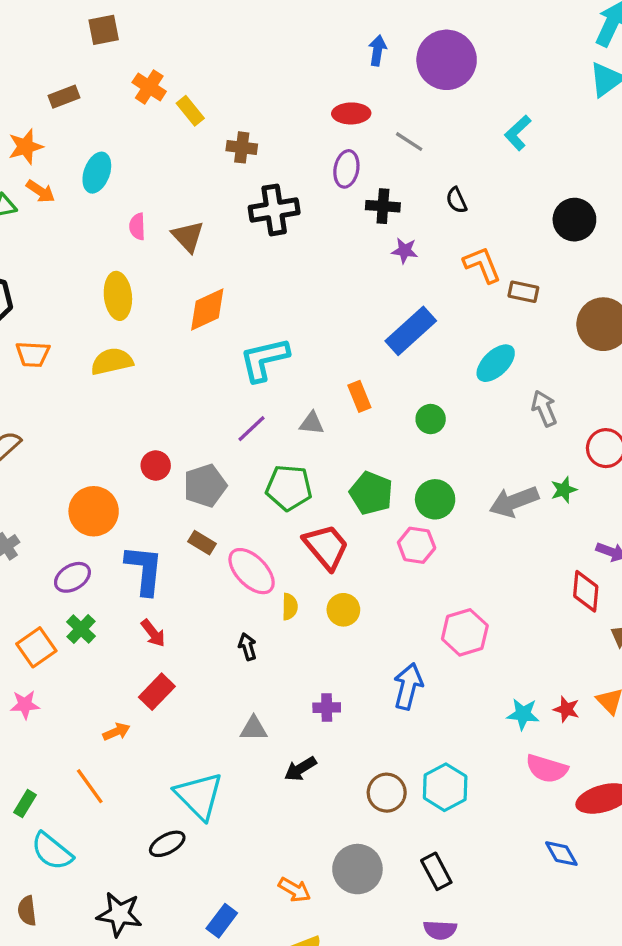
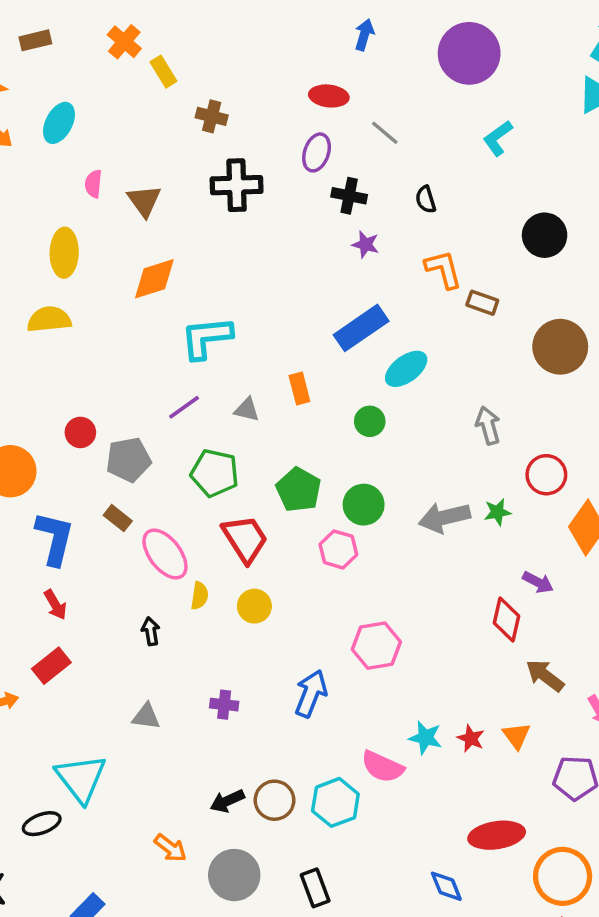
purple circle: (447, 60) -> (469, 53), moved
cyan ellipse: (496, 363) -> (406, 369), moved
black arrow: (300, 769) -> (227, 801), moved
pink semicircle: (547, 769) -> (382, 767), moved
orange arrow: (295, 890) -> (170, 848), moved

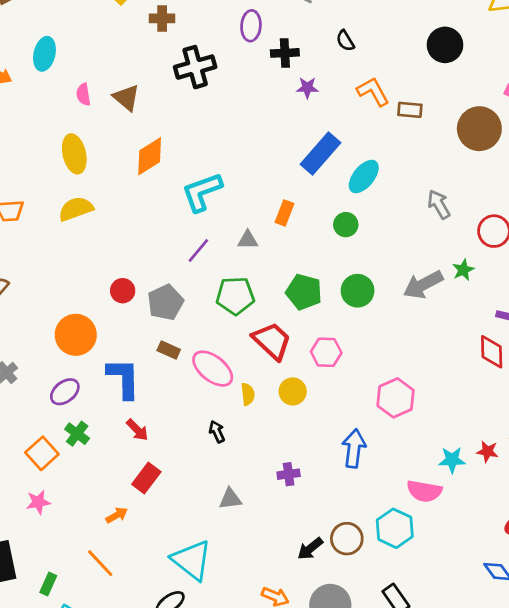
orange rectangle: (299, 388) -> (285, 213), turned 50
pink hexagon: (338, 549) -> (326, 352), moved

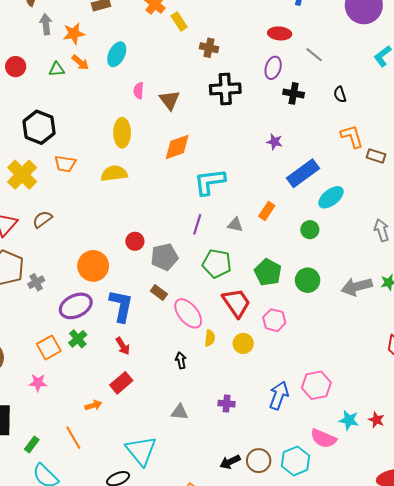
purple star: (307, 88) -> (275, 142), moved
purple line: (198, 251) -> (197, 224), turned -36
purple ellipse: (65, 392) -> (76, 306), size x1.4
pink hexagon: (396, 398) -> (316, 385), moved

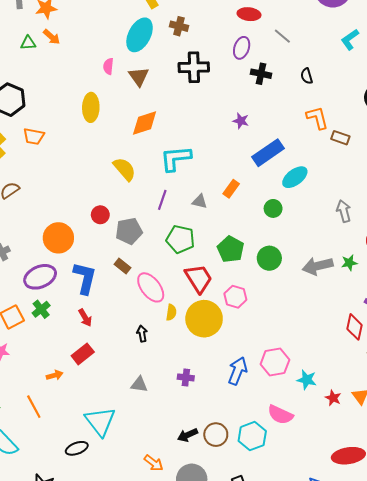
cyan ellipse: (117, 54) -> (140, 35), moved, size x1.4
yellow semicircle: (114, 173) -> (125, 169), moved, turned 55
yellow circle: (243, 343) -> (204, 319), size x1.8
cyan star: (349, 420) -> (307, 380), moved

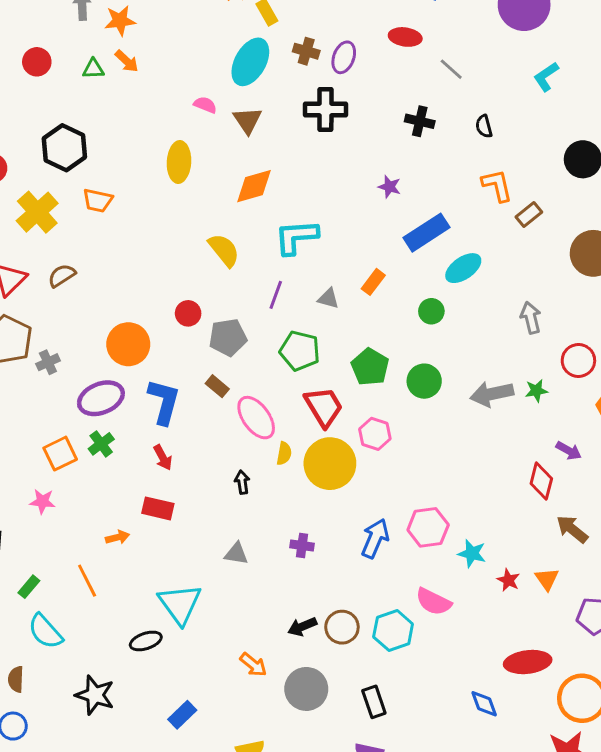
purple ellipse: (242, 48) -> (344, 57), moved
pink semicircle: (108, 66) -> (205, 105), turned 105
brown rectangle: (340, 138) -> (529, 214), turned -60
red rectangle: (83, 354) -> (158, 508), turned 50

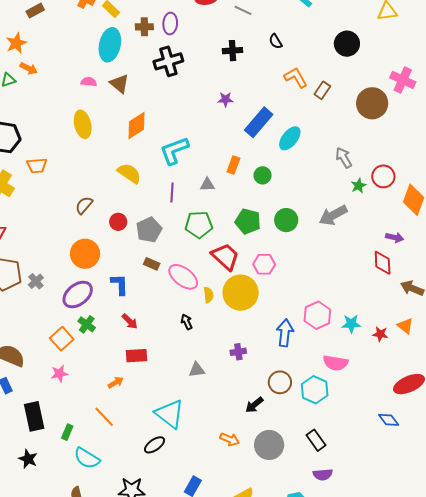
brown semicircle: (62, 276) -> (84, 205), moved
green circle: (431, 311) -> (263, 175), moved
green star: (536, 391) -> (359, 186), moved
blue L-shape: (164, 402) -> (120, 284), size x0.7
brown circle: (342, 627) -> (280, 382), moved

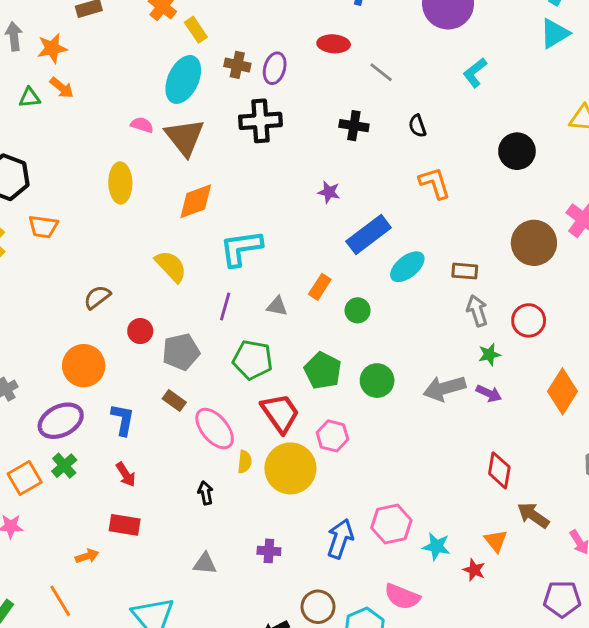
brown triangle: (119, 84) -> (185, 137), size x1.4
brown rectangle: (322, 90) -> (465, 271), moved, turned 48
red circle: (383, 176) -> (529, 320), moved
purple arrow: (395, 237) -> (489, 393), moved
orange triangle: (405, 326) -> (496, 541), moved

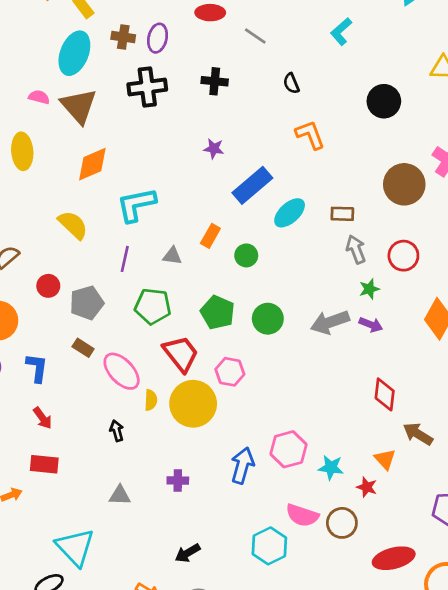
black cross: (354, 126) -> (215, 81), moved
brown circle: (318, 607) -> (342, 523), moved

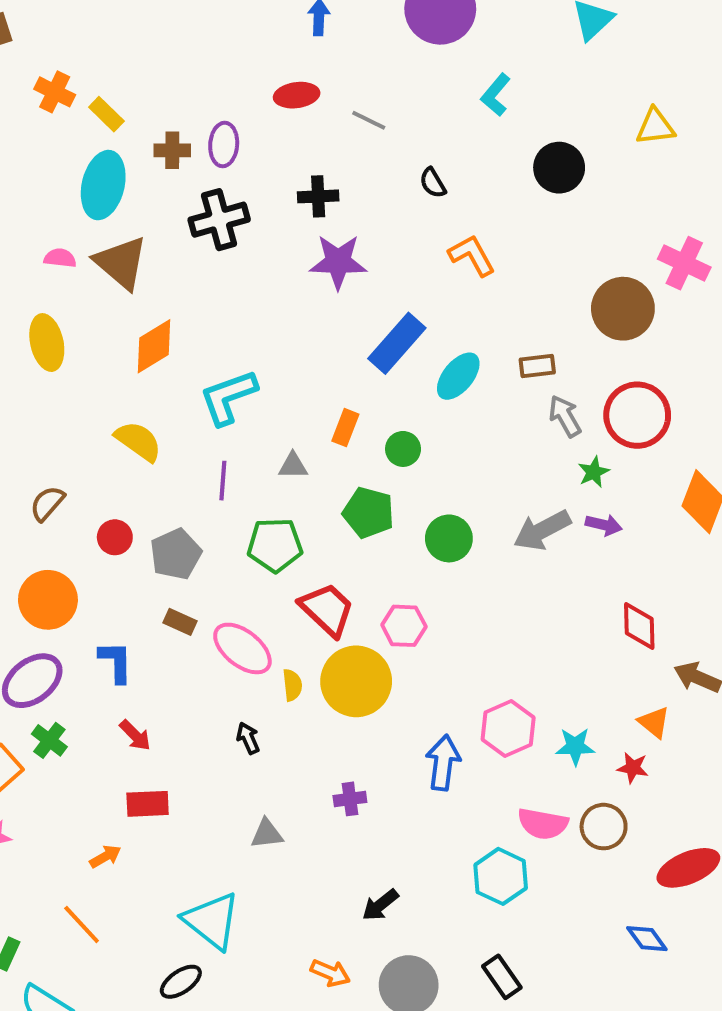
black circle: (384, 101) -> (559, 168), moved
purple star: (214, 149) -> (338, 262), moved, size x1.8
red circle: (403, 256) -> (637, 415), size x1.4
green pentagon: (218, 312) -> (368, 513), moved

